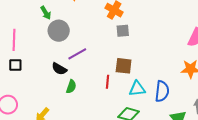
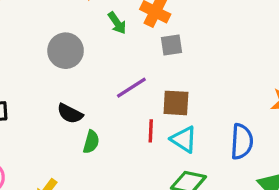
green arrow: (46, 13) -> (117, 23), moved
purple line: (77, 54) -> (131, 88), moved
cyan triangle: (137, 89) -> (184, 139), moved, turned 42

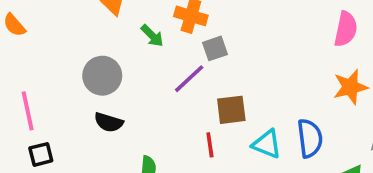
purple line: (131, 88) -> (189, 79), moved
black semicircle: (70, 114) -> (109, 122), moved
cyan triangle: (184, 139) -> (267, 144), moved

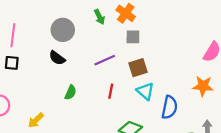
purple line: (189, 79) -> (105, 60), moved
brown square: (231, 110) -> (138, 68), moved, turned -30
cyan triangle: (267, 144) -> (145, 91), moved

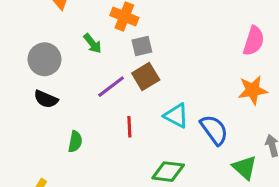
green arrow: (99, 17) -> (93, 43), moved
brown square: (138, 68) -> (146, 76), moved
blue semicircle: (169, 107) -> (214, 130), turned -35

